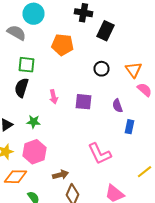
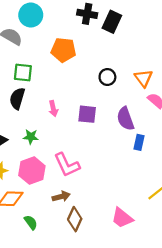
black rectangle: (106, 31) -> (112, 22), moved
purple semicircle: (118, 106) -> (125, 119), size x1.5
pink L-shape: (100, 154) -> (67, 165), moved

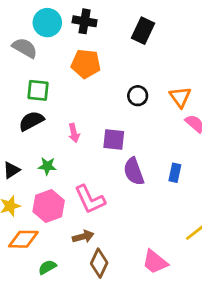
black cross: (87, 14) -> (85, 21), moved
black semicircle: (17, 98) -> (31, 121), turned 45
purple semicircle: (125, 119) -> (134, 171), moved
green semicircle: (31, 222) -> (47, 267), turned -84

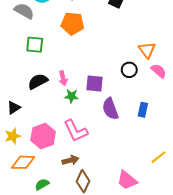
black circle: (138, 96) -> (129, 70), moved
black semicircle: (31, 121) -> (38, 81), moved
green star: (47, 166) -> (71, 96), moved

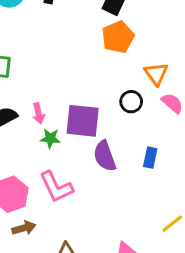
orange pentagon: (72, 24) -> (118, 37), moved, turned -30
purple square: (95, 84) -> (83, 121), size x1.4
brown arrow: (70, 160) -> (24, 228), moved

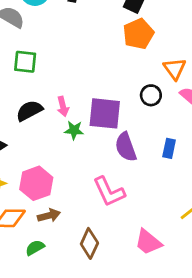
pink L-shape: (56, 187) -> (109, 192), moved

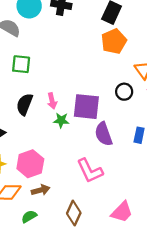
black semicircle: (29, 111) -> (25, 104), turned -40
pink trapezoid: (148, 242) -> (122, 212), turned -85

